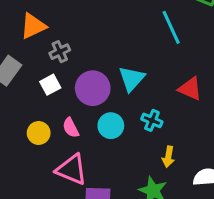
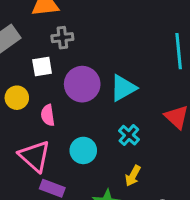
cyan circle: (111, 126) -> (83, 150), moved
yellow circle: (39, 133) -> (17, 98), moved

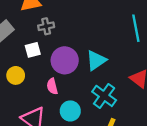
pink semicircle: (48, 115) -> (52, 86), moved
cyan cross: (129, 135) -> (104, 96), size x1.5

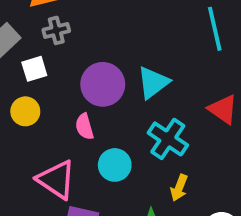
gray cross: (46, 26) -> (56, 30), moved
white square: (33, 50) -> (34, 69), moved

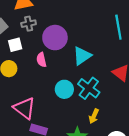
purple circle: (103, 84) -> (55, 38), moved
pink semicircle: (84, 127) -> (41, 60), moved
cyan circle: (115, 165) -> (64, 89), moved

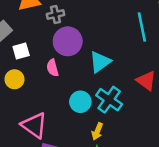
gray cross: (29, 24) -> (56, 15), moved
yellow arrow: (94, 116) -> (97, 131), moved

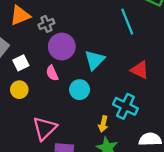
cyan cross: (109, 100) -> (125, 106), moved
cyan circle: (80, 102) -> (80, 90), moved
pink triangle: (34, 125) -> (45, 128), turned 50

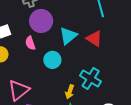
red triangle: (140, 70) -> (94, 39), moved

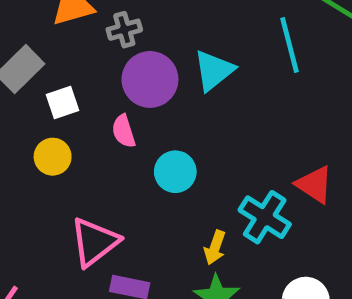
cyan triangle: (68, 36) -> (214, 70), moved
red triangle: (94, 39) -> (314, 184), moved

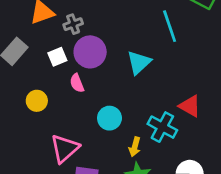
cyan triangle: (214, 70) -> (139, 63), moved
white square: (62, 102) -> (57, 57), moved
cyan circle: (175, 172) -> (109, 118), moved

